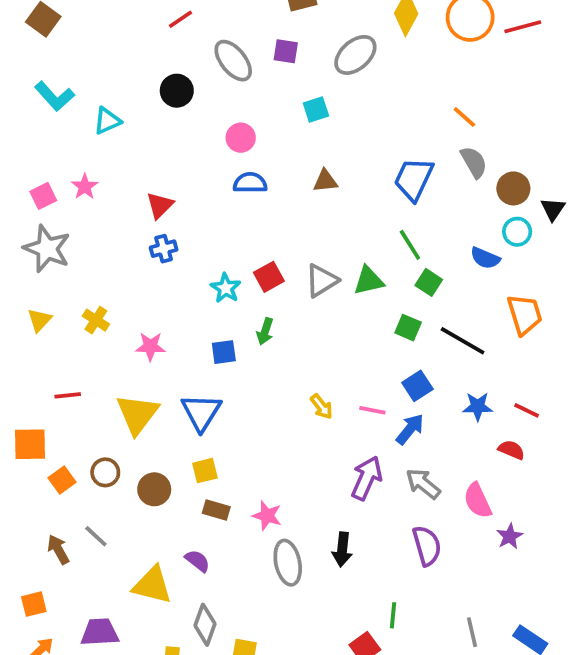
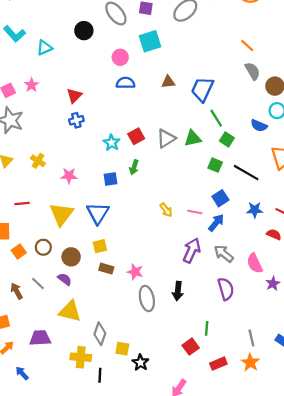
cyan square: (316, 109) -> (150, 41), moved, size x1.5
blue trapezoid: (414, 179) -> (202, 89), moved
purple semicircle: (197, 561) -> (65, 279), moved

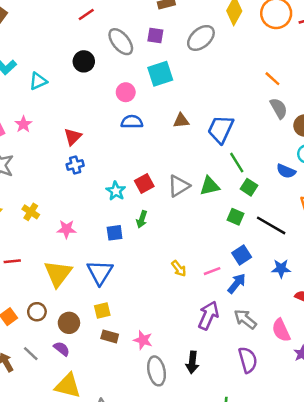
pink line: (195, 212) -> (212, 271), turned -32

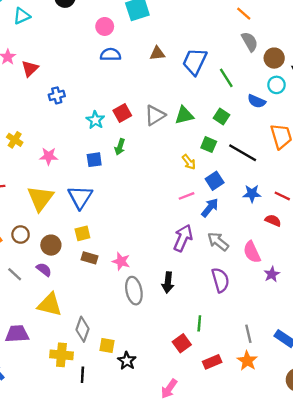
red triangle: (73, 137) -> (30, 69), moved
green line: (237, 163) -> (226, 78), moved
yellow arrow: (179, 269) -> (189, 162), moved

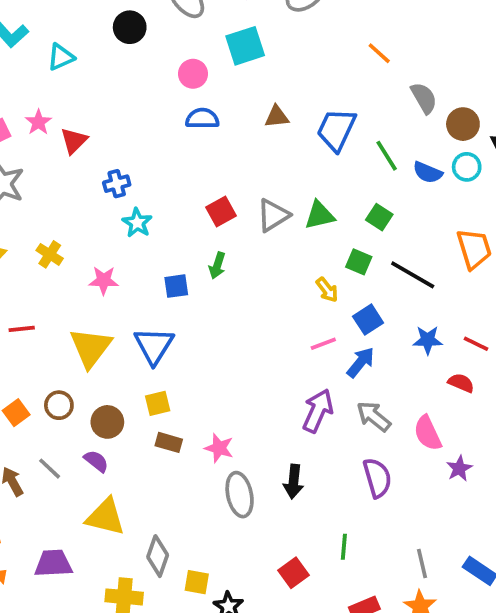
orange line: (244, 14) -> (379, 53), moved
blue semicircle: (257, 101) -> (428, 172), moved
cyan star: (95, 120) -> (137, 223), moved
red square: (182, 343) -> (294, 573), moved

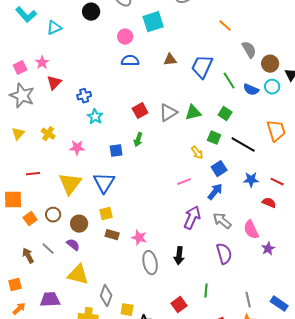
red triangle: (74, 141) -> (54, 83), moved
pink line: (323, 344) -> (184, 182), moved

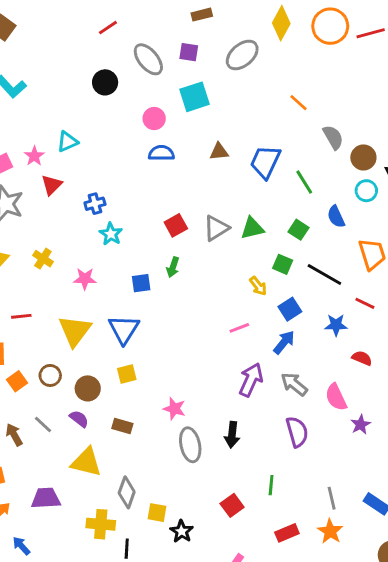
cyan triangle: (54, 28) -> (68, 142), moved
blue semicircle: (251, 90) -> (336, 217), moved, turned 42
red line: (277, 182) -> (365, 303), moved
brown rectangle: (112, 235) -> (122, 426), moved

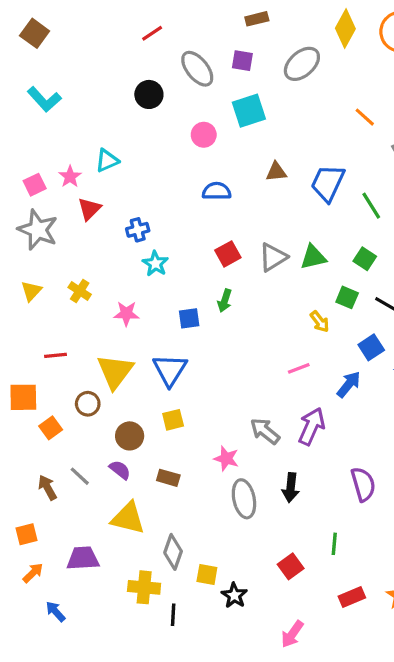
blue semicircle: (161, 153) -> (217, 191), moved
blue square: (290, 309) -> (371, 347), moved
brown circle: (50, 375) -> (88, 404), moved
gray arrow: (294, 384) -> (265, 431), moved

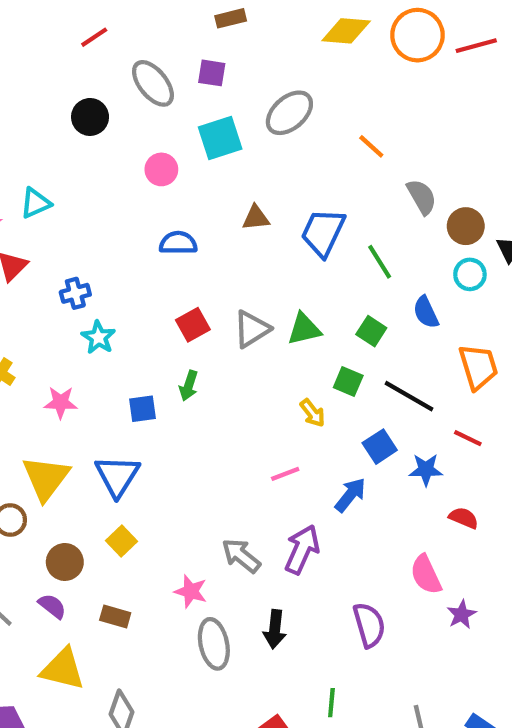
yellow diamond: (345, 28) -> (346, 31), turned 66
gray ellipse: (302, 64) -> (289, 113), moved
yellow square: (173, 420) -> (121, 541), turned -30

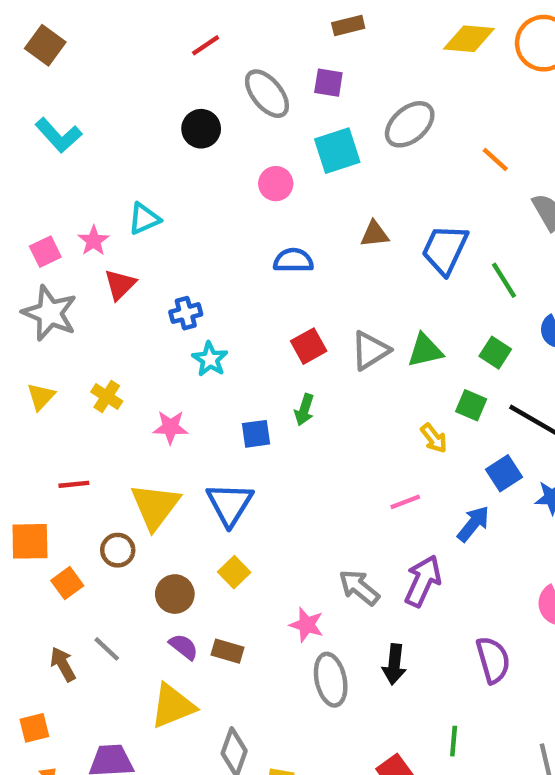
purple semicircle: (52, 606) -> (184, 647), moved
yellow triangle: (63, 669) -> (173, 706), turned -36

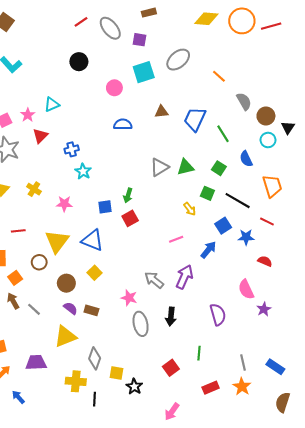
gray ellipse: (267, 94) -> (110, 28), moved
red square: (309, 346) -> (130, 218), moved
blue triangle: (230, 504) -> (92, 240), turned -40
brown arrow: (63, 664) -> (13, 301), moved

